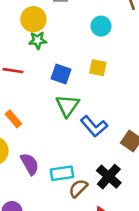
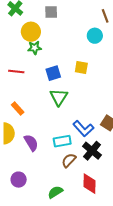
cyan circle: (101, 26) -> (95, 36), moved
blue square: (61, 74) -> (53, 73), turned -35
blue L-shape: (94, 126) -> (83, 129), moved
cyan rectangle: (62, 173) -> (62, 141), moved

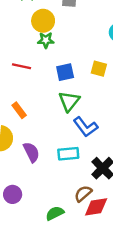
blue L-shape: (83, 129) -> (86, 127), moved
brown semicircle: (69, 160) -> (83, 194), moved
red diamond: (89, 184) -> (96, 207), turned 75

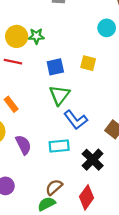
yellow circle: (43, 21) -> (17, 36), moved
brown semicircle: (83, 194) -> (54, 187), moved
red diamond: (96, 207) -> (87, 197), turned -45

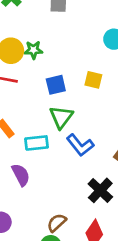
cyan rectangle: (59, 146) -> (37, 143), moved

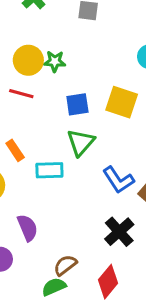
yellow square: (93, 80) -> (122, 102), size x1.5
blue L-shape: (80, 145) -> (118, 180), moved
purple semicircle: (21, 175) -> (28, 228), moved

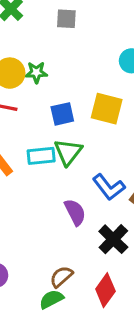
cyan rectangle: (49, 170) -> (41, 156), moved
purple semicircle: (28, 228) -> (75, 212), moved

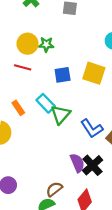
green triangle: (68, 152) -> (61, 115), moved
cyan rectangle: (41, 156) -> (46, 103), turned 48
purple semicircle: (75, 212) -> (77, 163), moved

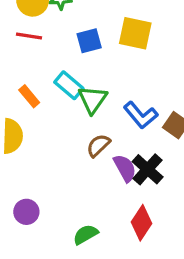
brown semicircle: (54, 189) -> (98, 146), moved

